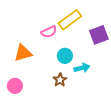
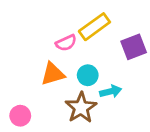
orange triangle: (23, 53) -> (53, 74), moved
brown star: (60, 80) -> (81, 108), size x1.6

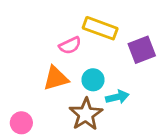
yellow rectangle: (94, 27) -> (100, 28), turned 56

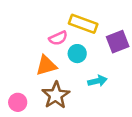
cyan circle: (93, 80) -> (77, 54), moved
brown star: (86, 114) -> (56, 95), moved

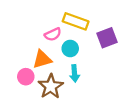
cyan arrow: (97, 81) -> (75, 73), moved, turned 98
pink circle: (18, 102) -> (26, 77), moved

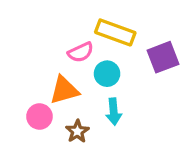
brown star: (51, 86) -> (77, 131), size x0.6

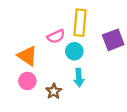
yellow rectangle: (115, 32) -> (80, 23), turned 75
orange triangle: (64, 90) -> (27, 56), moved, turned 50

